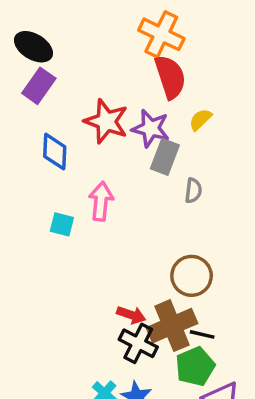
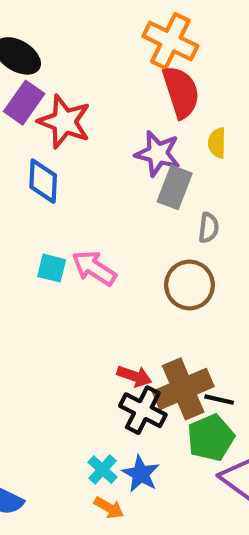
yellow semicircle: (200, 120) -> (217, 143), turned -45
red star: (106, 121) -> (64, 122), moved
pink arrow: (101, 201) -> (94, 268), moved, turned -63
brown circle: (192, 276) -> (189, 285), moved

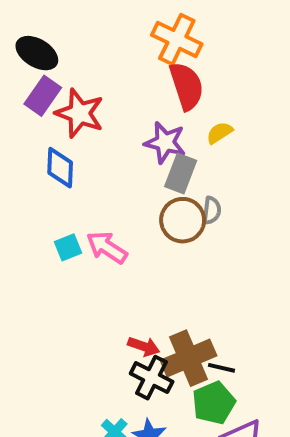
yellow semicircle: (217, 143) -> (220, 133), turned 56
cyan square: (52, 268) -> (68, 247), turned -36
brown circle: (189, 285) -> (183, 220), moved

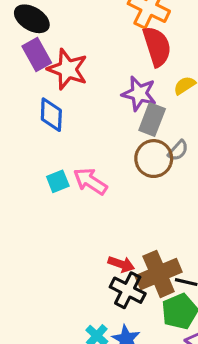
purple rectangle: (43, 96) -> (37, 55), turned -64
gray semicircle: (212, 210) -> (178, 150), turned 35

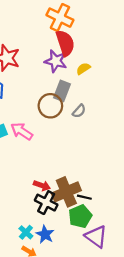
purple star: (139, 94) -> (56, 61), moved
brown circle: (154, 159) -> (50, 106), moved

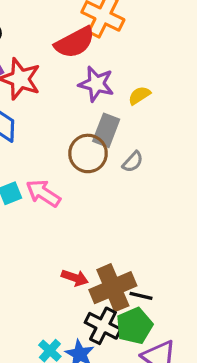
red semicircle: (65, 43) -> (75, 42), moved, turned 80
black cross: (46, 203) -> (103, 326), moved

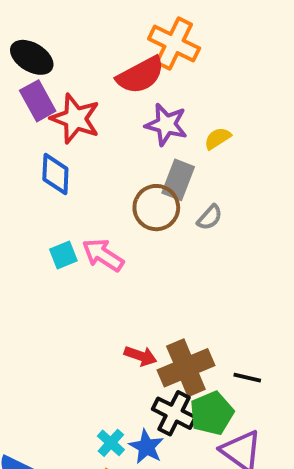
black line: (141, 296) -> (247, 378), moved

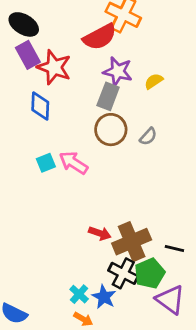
gray rectangle: (178, 180) -> (108, 96), moved

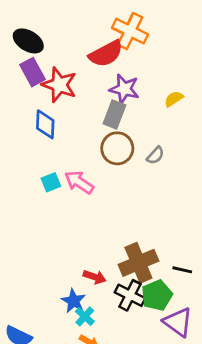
yellow semicircle: (154, 81) -> (174, 99), moved
red arrow: (100, 233) -> (95, 277), moved
blue star: (104, 297) -> (73, 301), moved

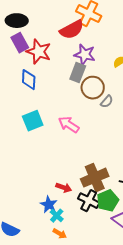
black ellipse: (28, 41) -> (17, 21), turned -30
brown circle: (117, 148) -> (93, 88), moved
cyan square: (51, 182) -> (33, 121), size x1.5
pink arrow: (79, 182) -> (69, 125), moved

